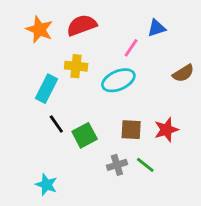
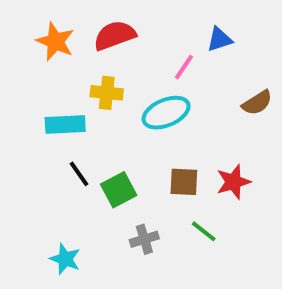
cyan rectangle: (46, 89) -> (65, 124), turned 60
gray cross: (117, 165) -> (144, 239), moved

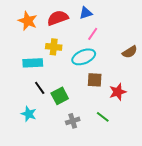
blue triangle: (219, 39) -> (86, 13), moved
brown square: (184, 182) -> (95, 80), moved
cyan star: (65, 259) -> (29, 114), moved

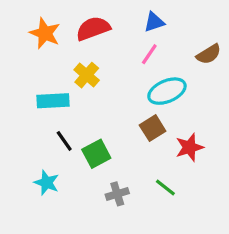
blue triangle: (86, 13) -> (154, 22), moved
yellow cross: (54, 47) -> (87, 75), turned 35
brown semicircle: (130, 52) -> (209, 54), moved
cyan ellipse: (84, 57) -> (167, 91), moved
brown square: (95, 80) -> (153, 128), turned -35

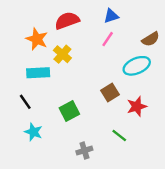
orange star: (45, 33) -> (37, 39), moved
cyan ellipse: (167, 91) -> (137, 66), moved
black line: (64, 141) -> (25, 102), moved
gray cross: (117, 194) -> (84, 151), moved

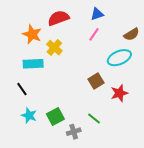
green square: (69, 111) -> (55, 116), moved
green line: (119, 135) -> (94, 119), moved

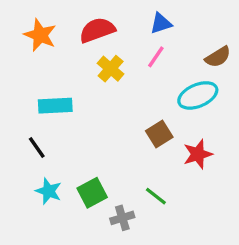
orange star: (32, 34) -> (40, 35), moved
yellow cross: (54, 48) -> (111, 69), moved

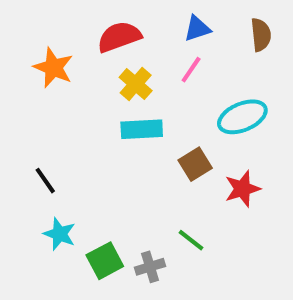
orange star: (40, 35) -> (53, 68), moved
brown semicircle: (218, 57) -> (261, 35), moved, turned -64
cyan rectangle: (55, 106) -> (142, 129), moved
green square: (92, 193) -> (105, 261), moved

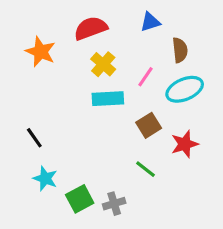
brown semicircle: (261, 35) -> (180, 50), moved
pink line: (191, 70) -> (145, 77), moved
green line: (191, 240) -> (145, 169), moved

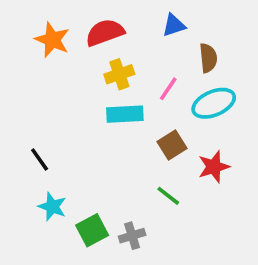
orange star: (41, 52) -> (52, 40), moved
yellow cross: (103, 64) -> (119, 74), turned 30

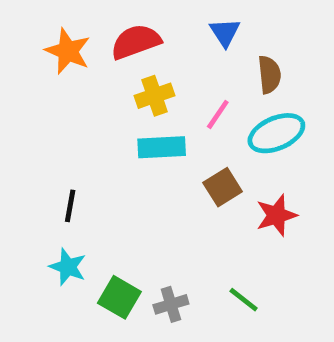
blue triangle: (174, 25) -> (225, 32), turned -45
black line: (40, 159) -> (70, 206), moved, turned 45
green line: (168, 196) -> (244, 300), moved
green square: (92, 230) -> (119, 297), turned -32

